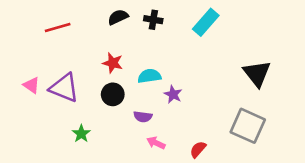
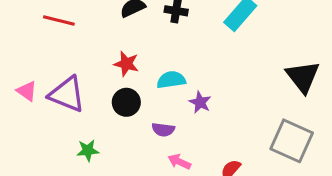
red line: (58, 28) -> (59, 20), turned 30
green star: (81, 134) -> (88, 150), turned 30

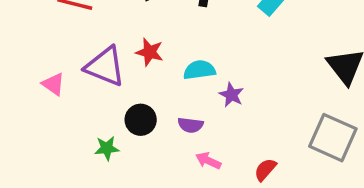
pink triangle: (27, 91) -> (53, 84), moved
purple triangle: (67, 94) -> (105, 66), moved
black circle: (126, 102) -> (141, 120), moved

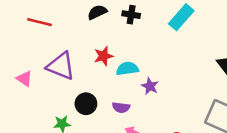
red star: (150, 52) -> (104, 56), moved, turned -30

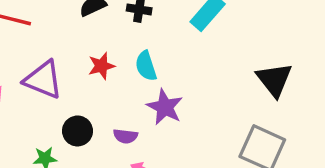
cyan semicircle: (127, 69) -> (146, 66), moved, turned -100
purple star: (150, 86) -> (165, 107), size x1.5

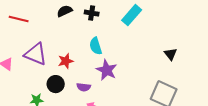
red star: (101, 66) -> (66, 61), moved
black triangle: (274, 80) -> (171, 54), size x0.6

